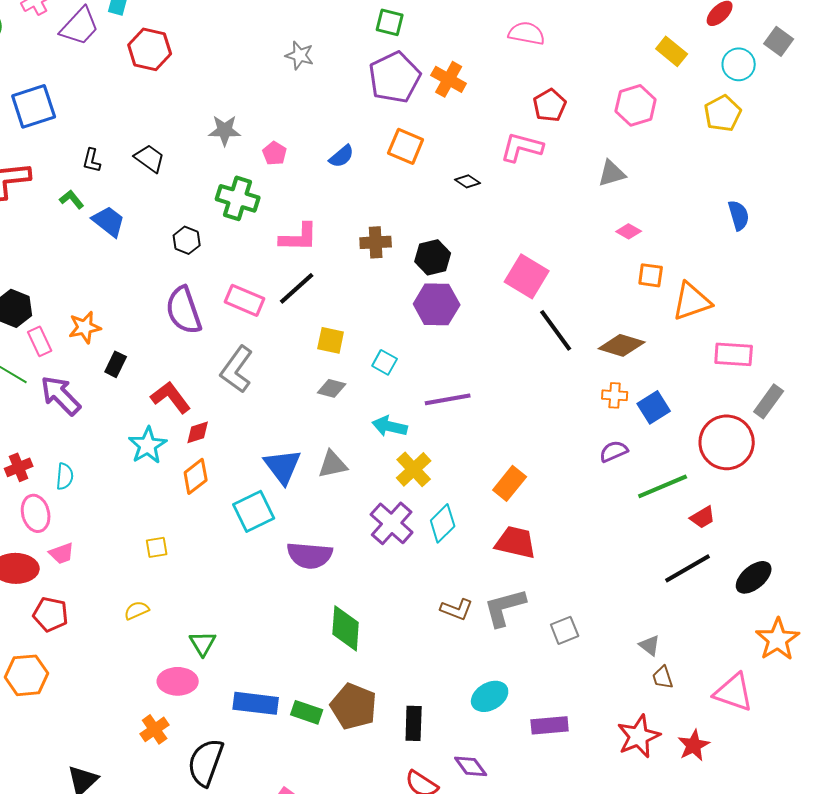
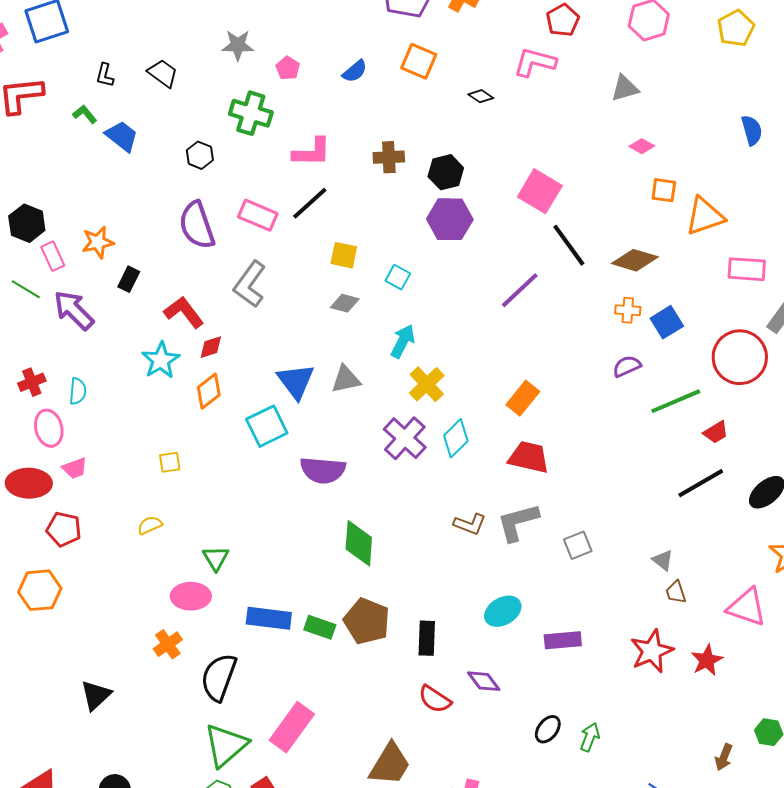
purple line: (448, 399) -> (520, 290), moved, turned -33
cyan arrow: (390, 426) -> (403, 341), turned 104

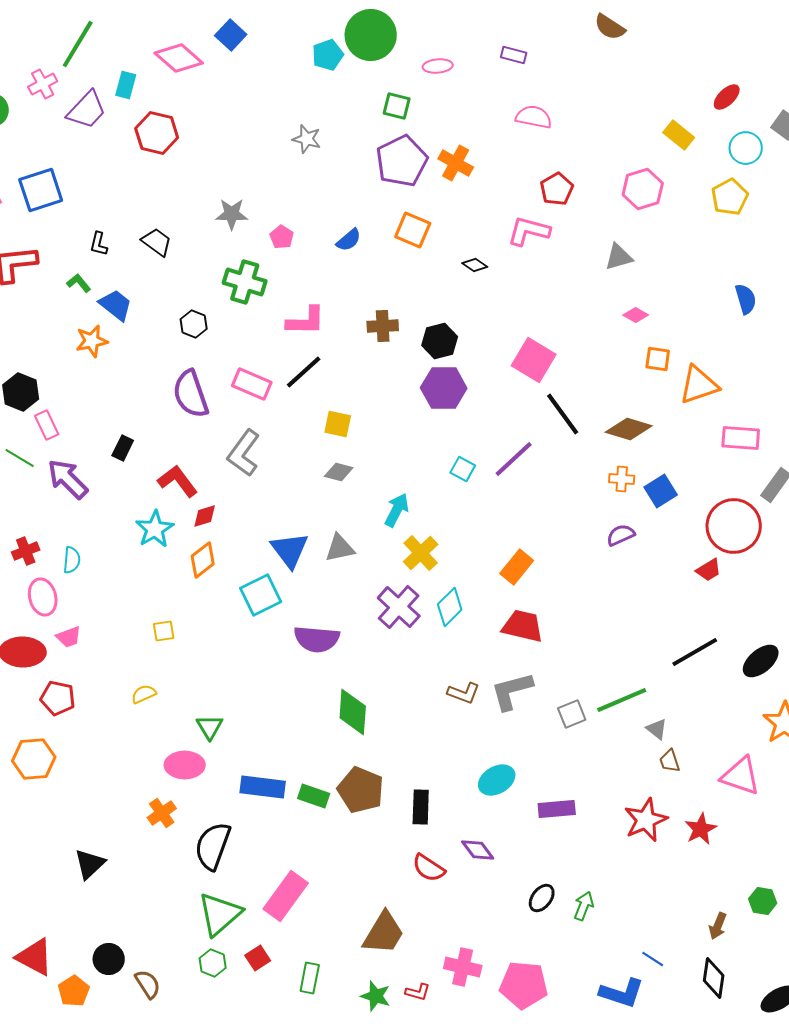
orange star: (98, 242) -> (92, 341), moved
cyan square: (398, 277) -> (463, 469), moved
green line: (676, 401) -> (622, 700), moved
red trapezoid: (716, 432) -> (709, 570), moved

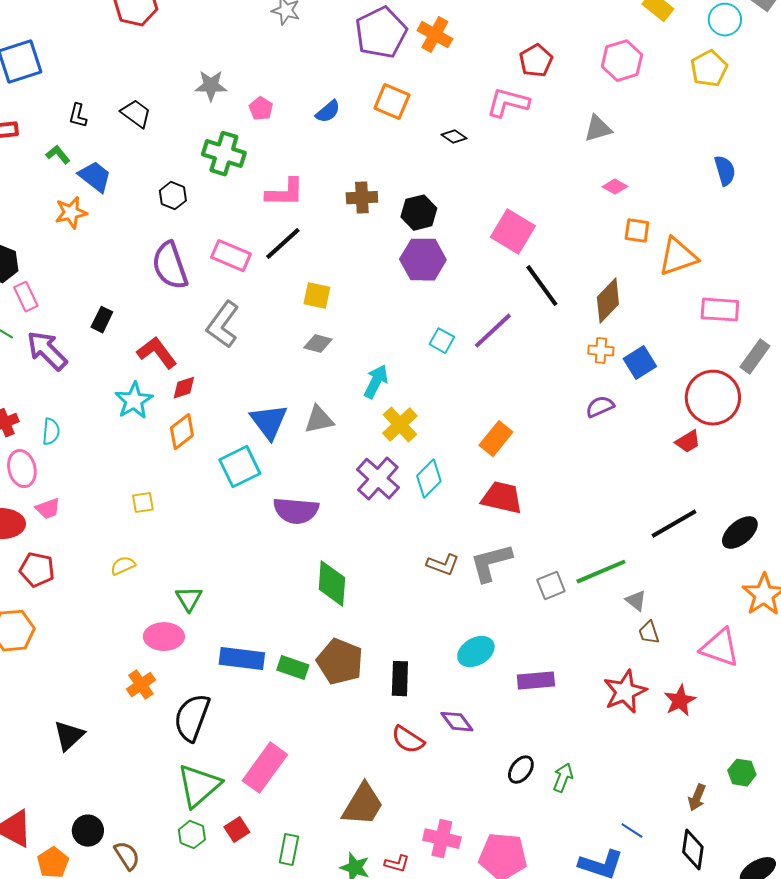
brown diamond: (629, 429) -> (608, 301), turned -63

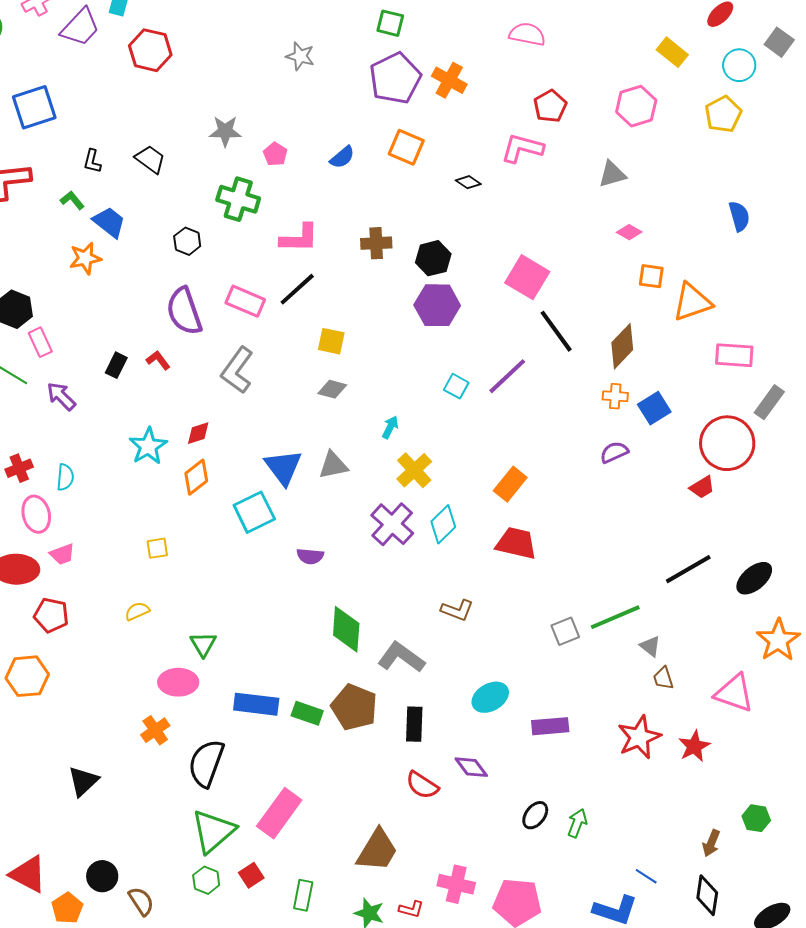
purple arrow: (47, 351) -> (61, 396), size x0.7
red L-shape: (157, 353) -> (158, 360), moved, size x0.6
cyan arrow: (376, 382) -> (390, 427), size x0.7
purple semicircle: (296, 511) -> (310, 556), size x0.6
gray L-shape: (491, 563) -> (401, 657), moved, turned 51

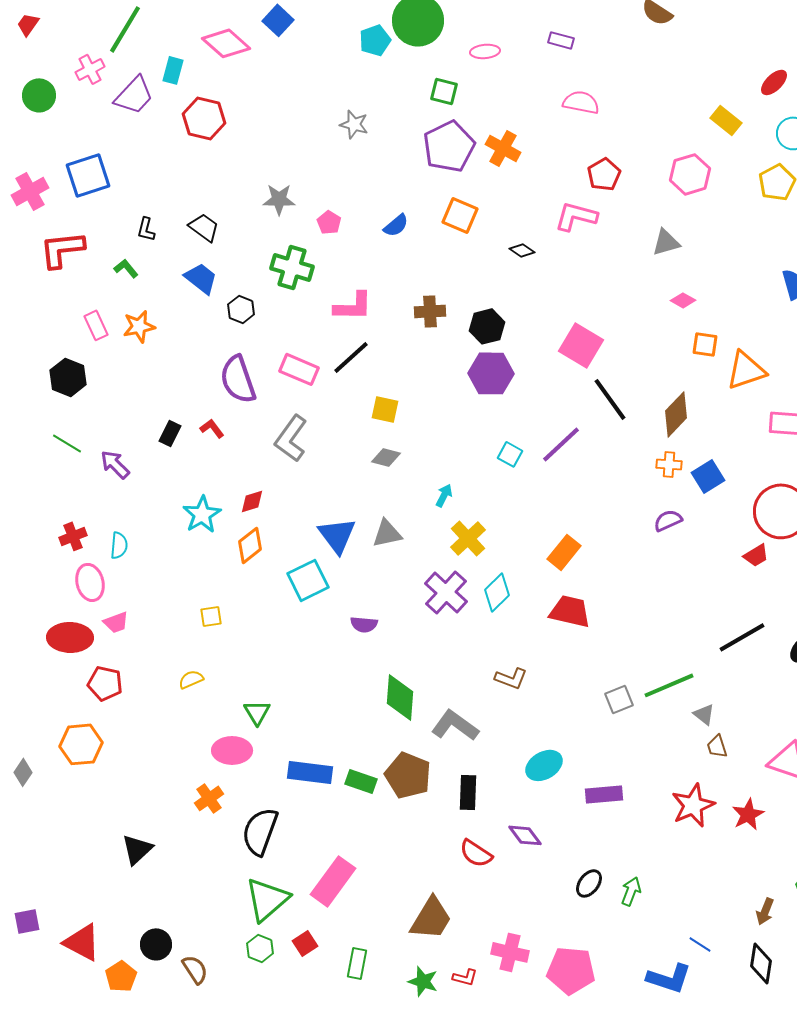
blue trapezoid: (109, 222) -> (201, 278), moved
pink rectangle: (40, 342) -> (96, 325), moved

